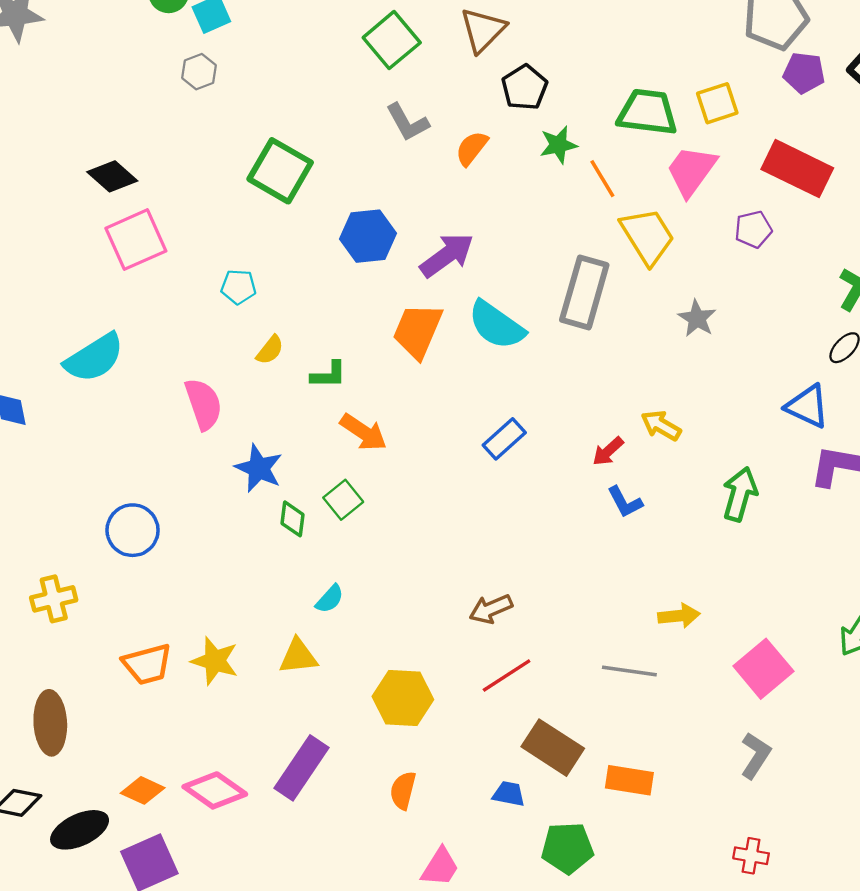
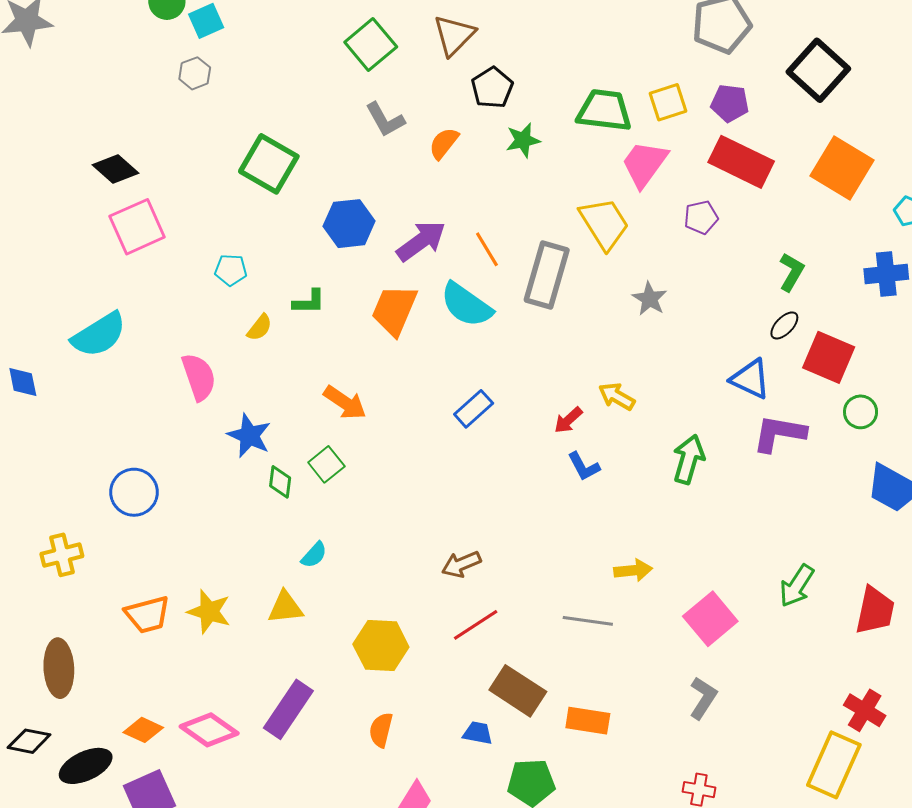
purple pentagon: (804, 73) -> (730, 103), moved
orange line: (602, 179) -> (487, 249), moved
green L-shape: (329, 375) -> (309, 302), moved

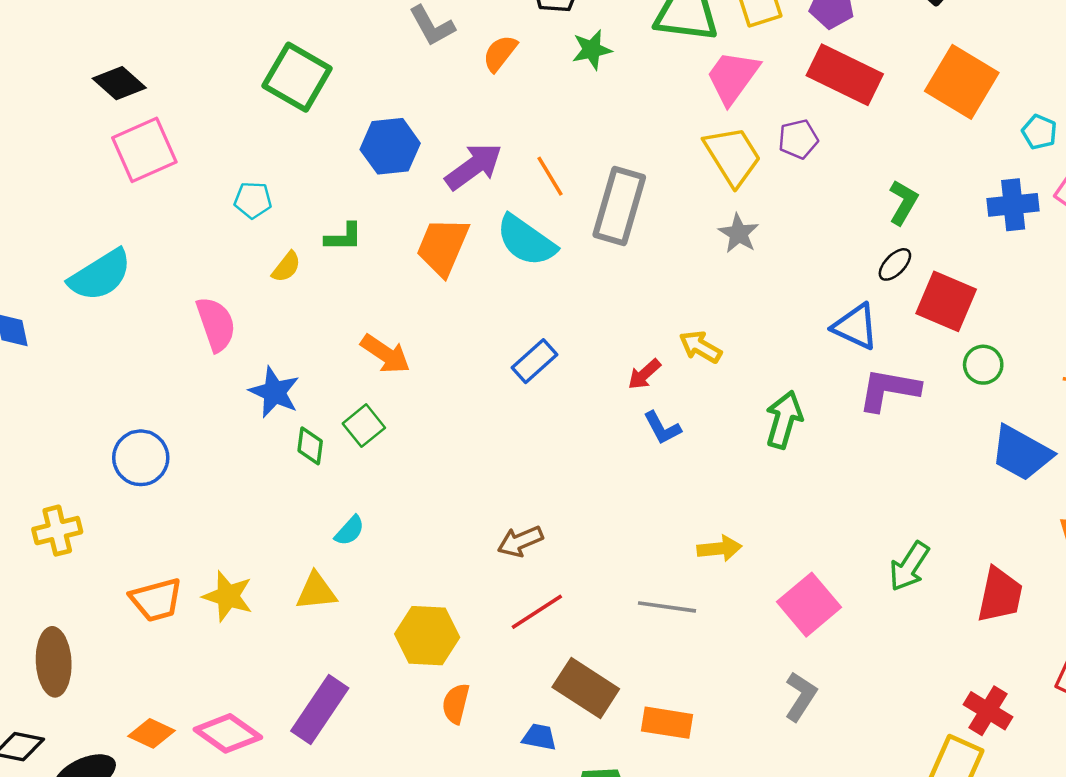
yellow trapezoid: (604, 224) -> (733, 156), moved
orange semicircle: (381, 730) -> (456, 704), moved

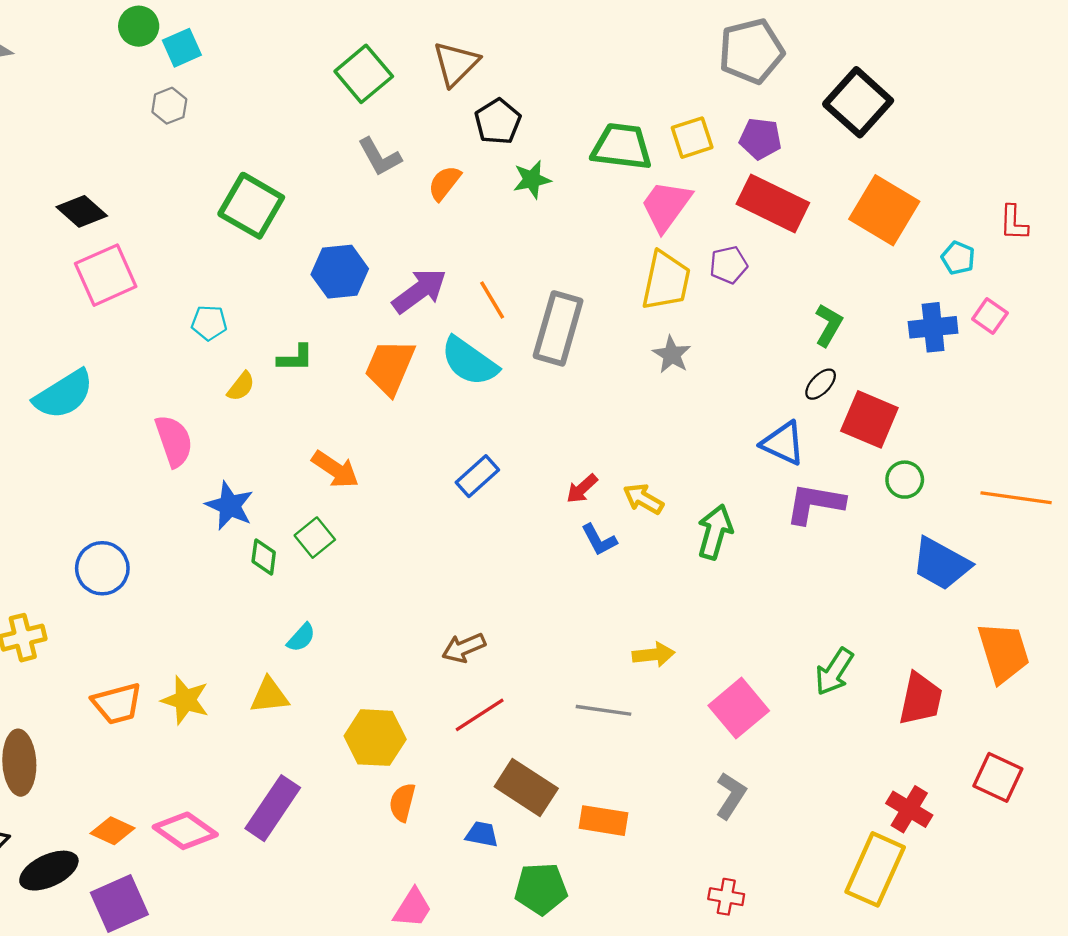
yellow trapezoid: (733, 156) -> (666, 281), turned 44
yellow arrow: (700, 347) -> (643, 499), moved

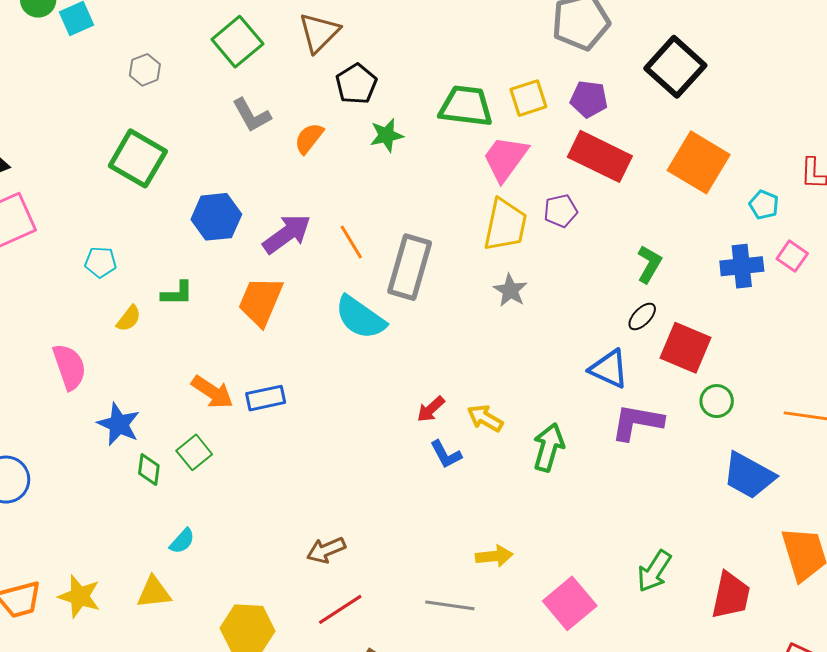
gray hexagon: (169, 106) -> (145, 70), moved
cyan semicircle: (469, 361) -> (360, 318), moved
blue rectangle: (477, 476) -> (266, 398), moved, turned 30

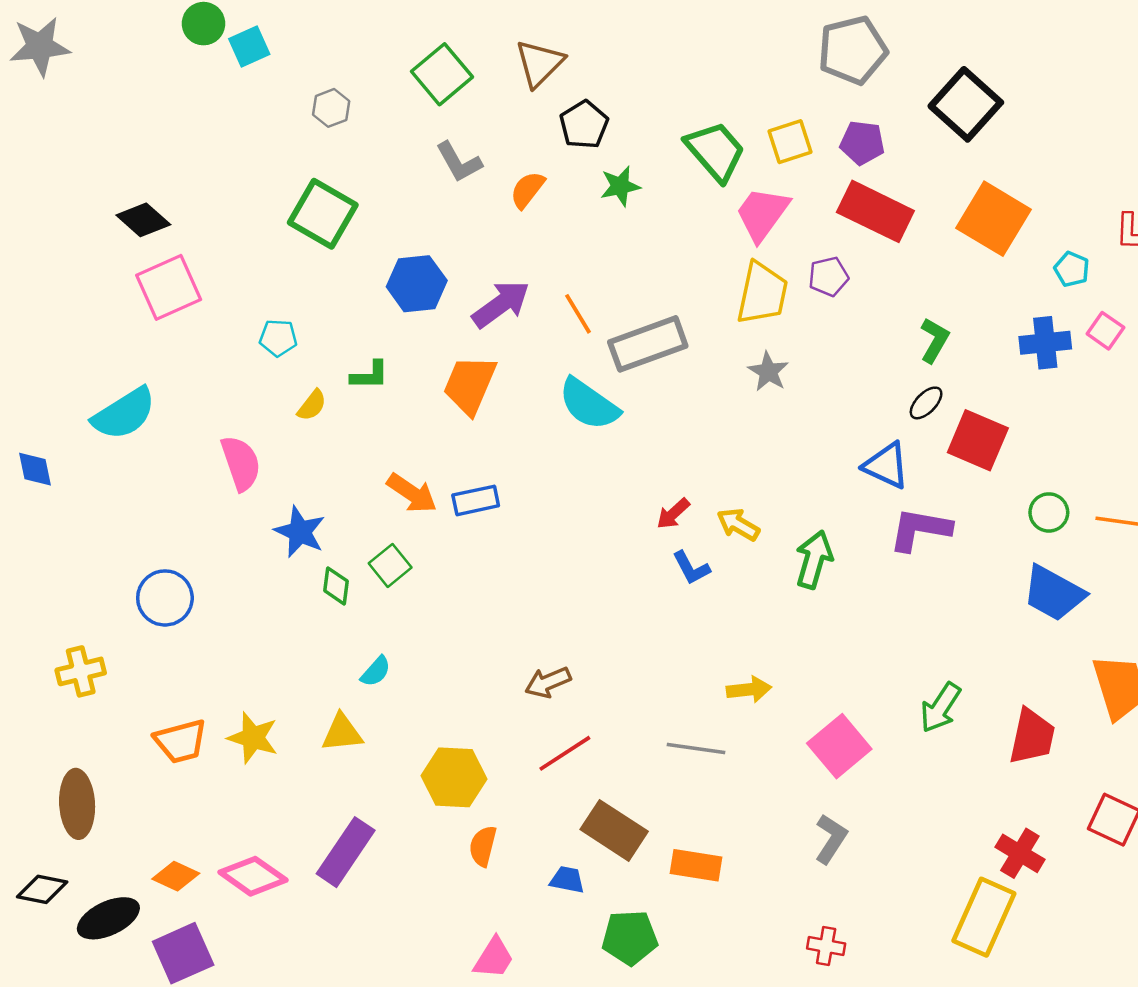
green trapezoid: (466, 106) -> (715, 151), turned 42
gray rectangle: (410, 267) -> (648, 344), turned 54
green circle: (717, 401) -> (1049, 512), moved

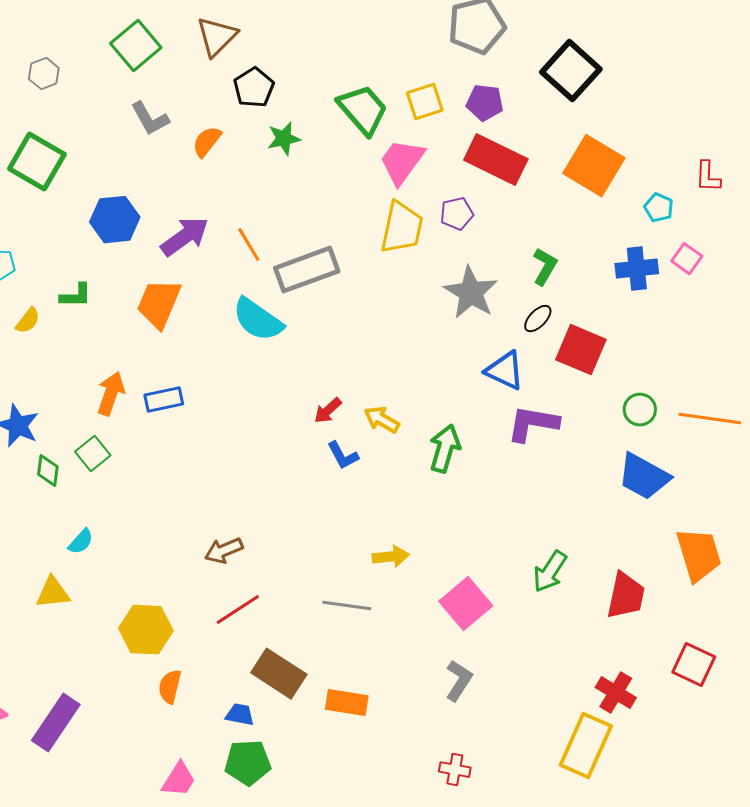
gray star: (768, 372) -> (471, 293), moved, size x1.6
orange arrow: (412, 493) -> (111, 394), turned -105
purple rectangle: (346, 852) -> (56, 723), moved
green pentagon: (630, 938) -> (248, 763), moved

